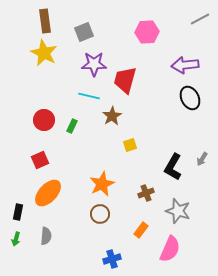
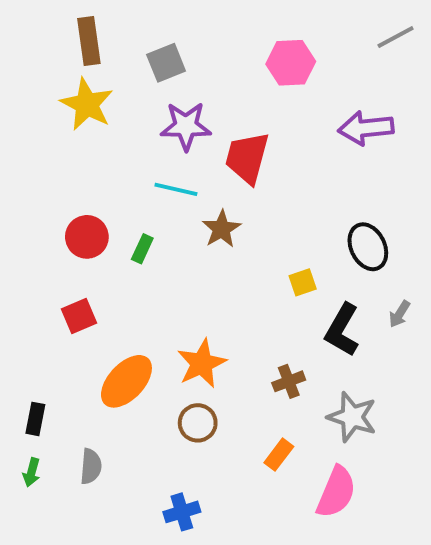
black ellipse: (190, 98) -> (368, 247), moved
yellow square: (130, 145) -> (303, 282), moved
orange ellipse: (48, 193) -> (126, 381), moved
blue cross: (112, 259) -> (182, 512), moved

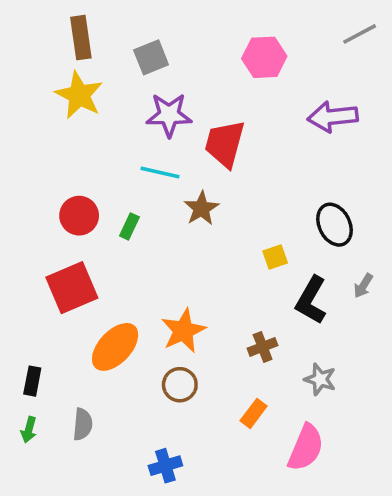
red square: (79, 316) -> (72, 288), size x1.6
gray star: (352, 417) -> (320, 379), size x0.7

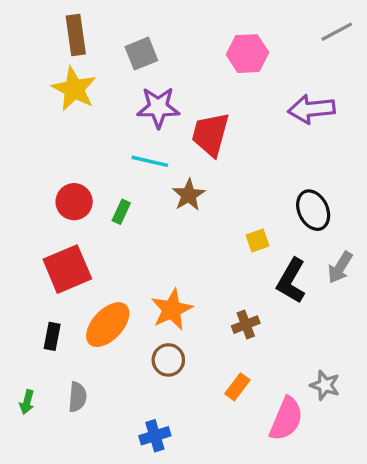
gray arrow: (363, 286) -> (340, 267), size x1.4
gray star: (320, 379) -> (325, 385), moved
black rectangle: (32, 381) -> (52, 336), moved

